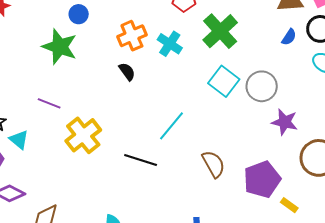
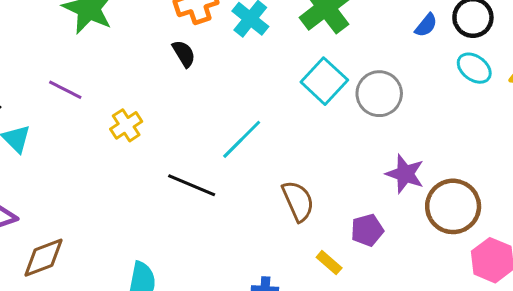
purple star: (285, 122) -> (405, 174), moved
yellow cross: (83, 135) -> (126, 125), moved, size x0.6
purple pentagon: (262, 179) -> (367, 230), size x0.6
yellow rectangle: (289, 205) -> (329, 263), moved

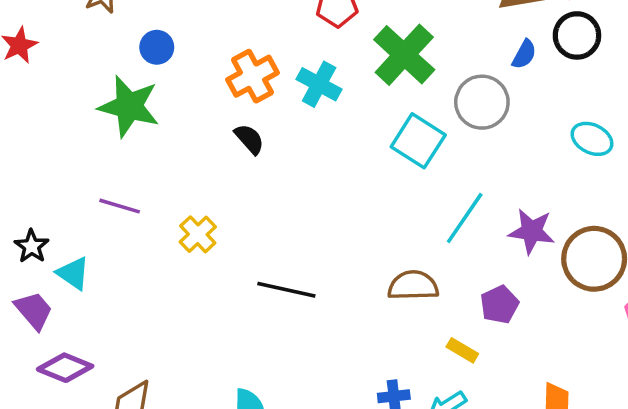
cyan ellipse: (474, 68) -> (592, 139), moved
gray circle: (379, 94) -> (482, 102), moved
cyan line: (242, 139) -> (465, 218), moved
brown semicircle: (298, 201) -> (413, 286), turned -57

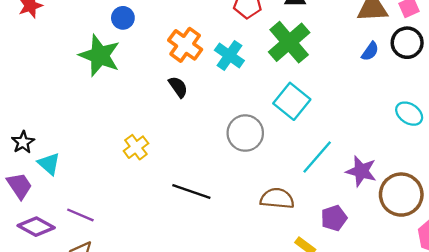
orange cross: (252, 76) -> (185, 45), turned -32
gray circle: (482, 102) -> (245, 133), moved
purple line: (120, 206) -> (80, 215), moved

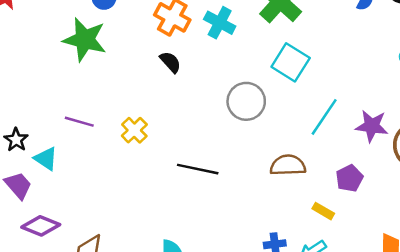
purple line: (80, 215) -> (79, 122), moved

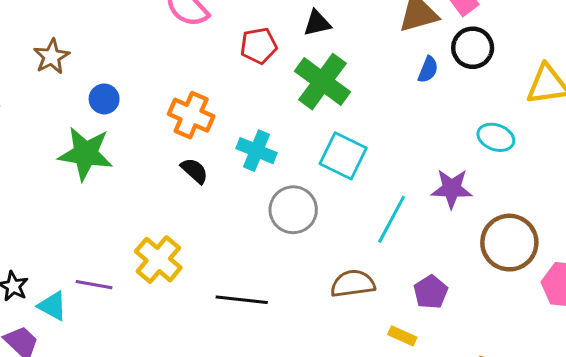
cyan cross: (220, 23) -> (256, 151), moved
purple line: (79, 122) -> (94, 285), moved
purple star: (372, 126) -> (452, 189), moved
yellow cross: (134, 130) -> (158, 260), size x1.4

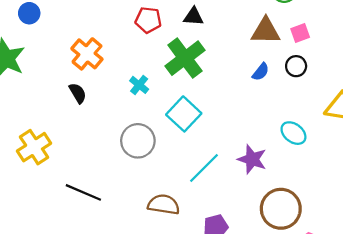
black circle: (473, 48) -> (296, 66), size x0.7
blue circle: (104, 99) -> (29, 13), moved
cyan cross: (256, 151) -> (139, 85), moved, size x0.7

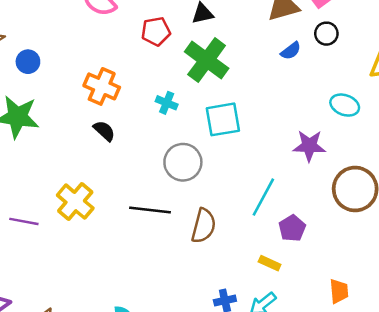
blue semicircle: (261, 72) -> (291, 51), turned 30
cyan square: (184, 114) -> (223, 119), turned -36
cyan line: (204, 168) -> (263, 197), moved
black line: (83, 192) -> (150, 210), moved
brown semicircle: (164, 204) -> (204, 226), moved, turned 112

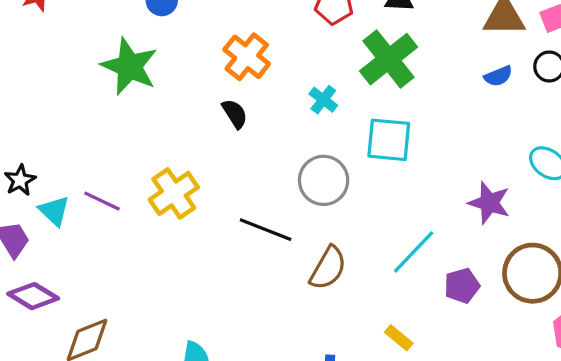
purple pentagon: (292, 228) -> (462, 286), moved

